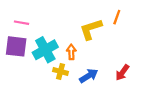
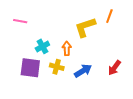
purple square: (16, 46) -> (30, 68), moved
cyan cross: (45, 50) -> (42, 46), size x0.6

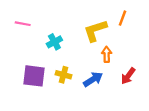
cyan cross: (42, 46) -> (54, 42), moved
orange arrow: (67, 48) -> (107, 54), moved

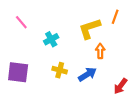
pink line: (23, 24) -> (21, 22), turned 40
purple square: (34, 76) -> (18, 72), moved
red arrow: (128, 76) -> (120, 86), moved

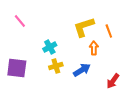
orange line: (115, 17) -> (109, 31), moved, turned -40
cyan cross: (51, 39) -> (50, 47), moved
yellow cross: (60, 70) -> (56, 66), turned -32

